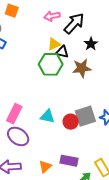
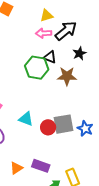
pink arrow: (52, 16) -> (44, 33), moved
yellow triangle: (54, 44) -> (47, 15), moved

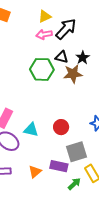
black star: (80, 53) -> (83, 58), moved
black triangle: (50, 57) -> (62, 57), moved
cyan triangle: (26, 119) -> (31, 130), moved
gray square: (64, 124) -> (77, 152), moved

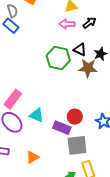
black arrow: (66, 29) -> (89, 23), size x0.6
red circle: (61, 127) -> (75, 117), moved
purple rectangle: (59, 166) -> (62, 128), moved

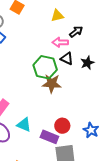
pink arrow: (67, 24) -> (60, 42), moved
brown star: (88, 68) -> (52, 84), moved

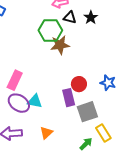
cyan triangle: (24, 125) -> (35, 101), moved
purple rectangle: (49, 137) -> (69, 98), turned 66

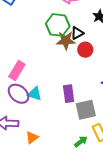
black triangle: (70, 17) -> (77, 33), moved, turned -48
red circle: (79, 84) -> (85, 50), moved
orange triangle: (46, 133) -> (32, 138), moved

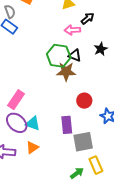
black triangle: (77, 33) -> (75, 55), moved, turned 48
red circle: (85, 50) -> (84, 101), moved
orange triangle: (32, 138) -> (32, 148), moved

